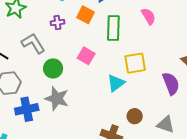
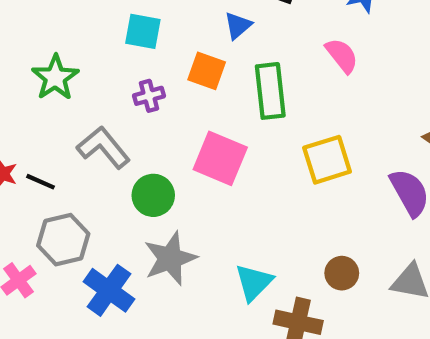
pink square: (86, 56) -> (220, 158), size x1.4
cyan triangle: (116, 83) -> (254, 282), moved
gray star: (57, 99) -> (170, 258), turned -30
blue cross: (27, 109) -> (109, 290), turned -35

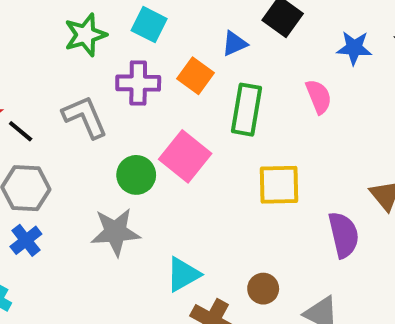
green star: (55, 78) -> (85, 35), moved
purple cross: (149, 96) -> (138, 83), size x1.5
green circle: (153, 195) -> (136, 175), moved
blue cross: (109, 290) -> (26, 240), moved, size x0.7

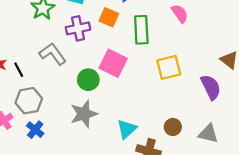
black line: (21, 131) -> (19, 70), turned 35

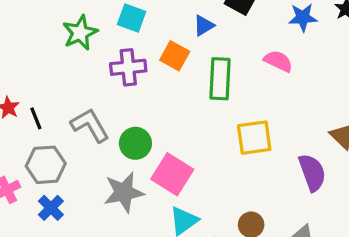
pink semicircle: (180, 14) -> (278, 61), turned -36
gray L-shape: (53, 54) -> (90, 125), moved
pink square: (113, 63) -> (172, 174), moved

